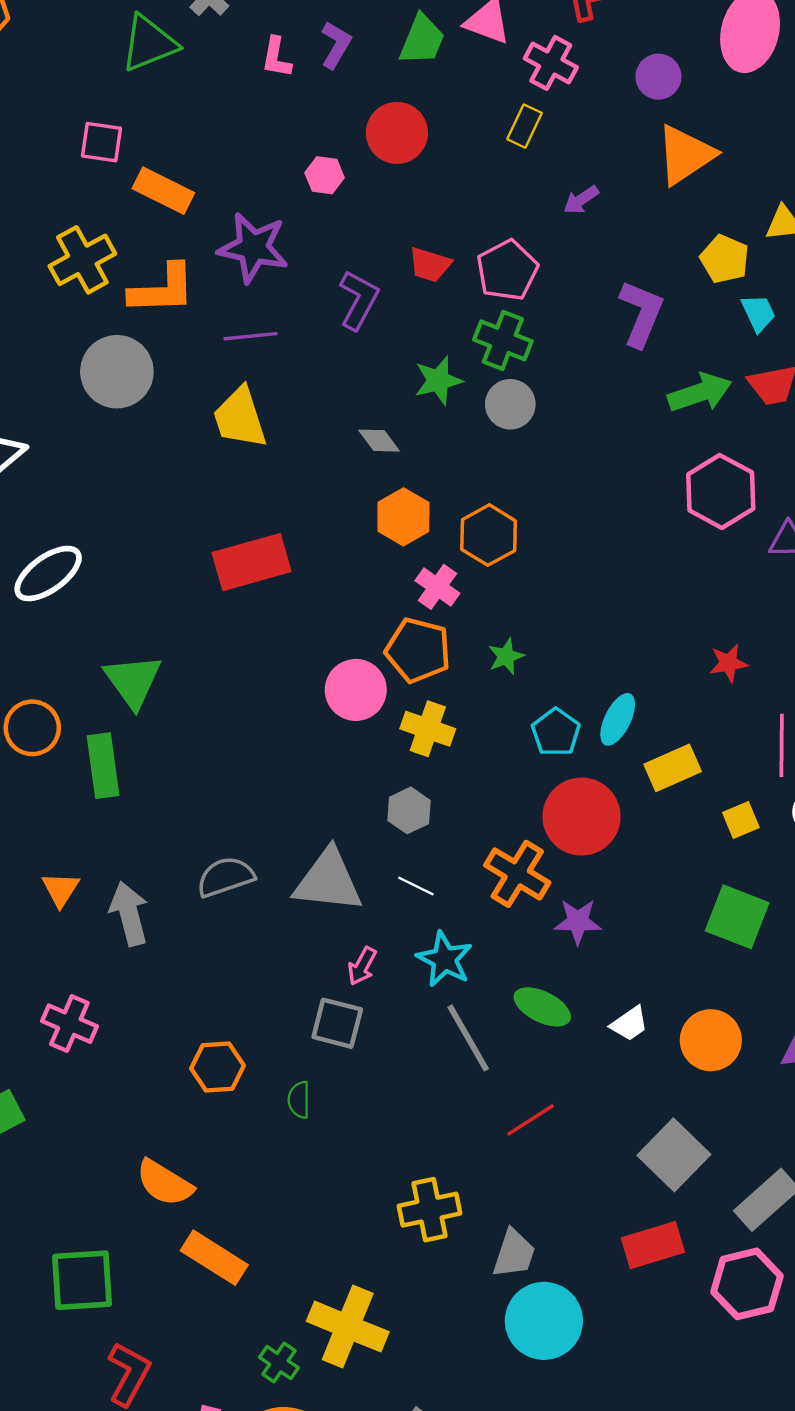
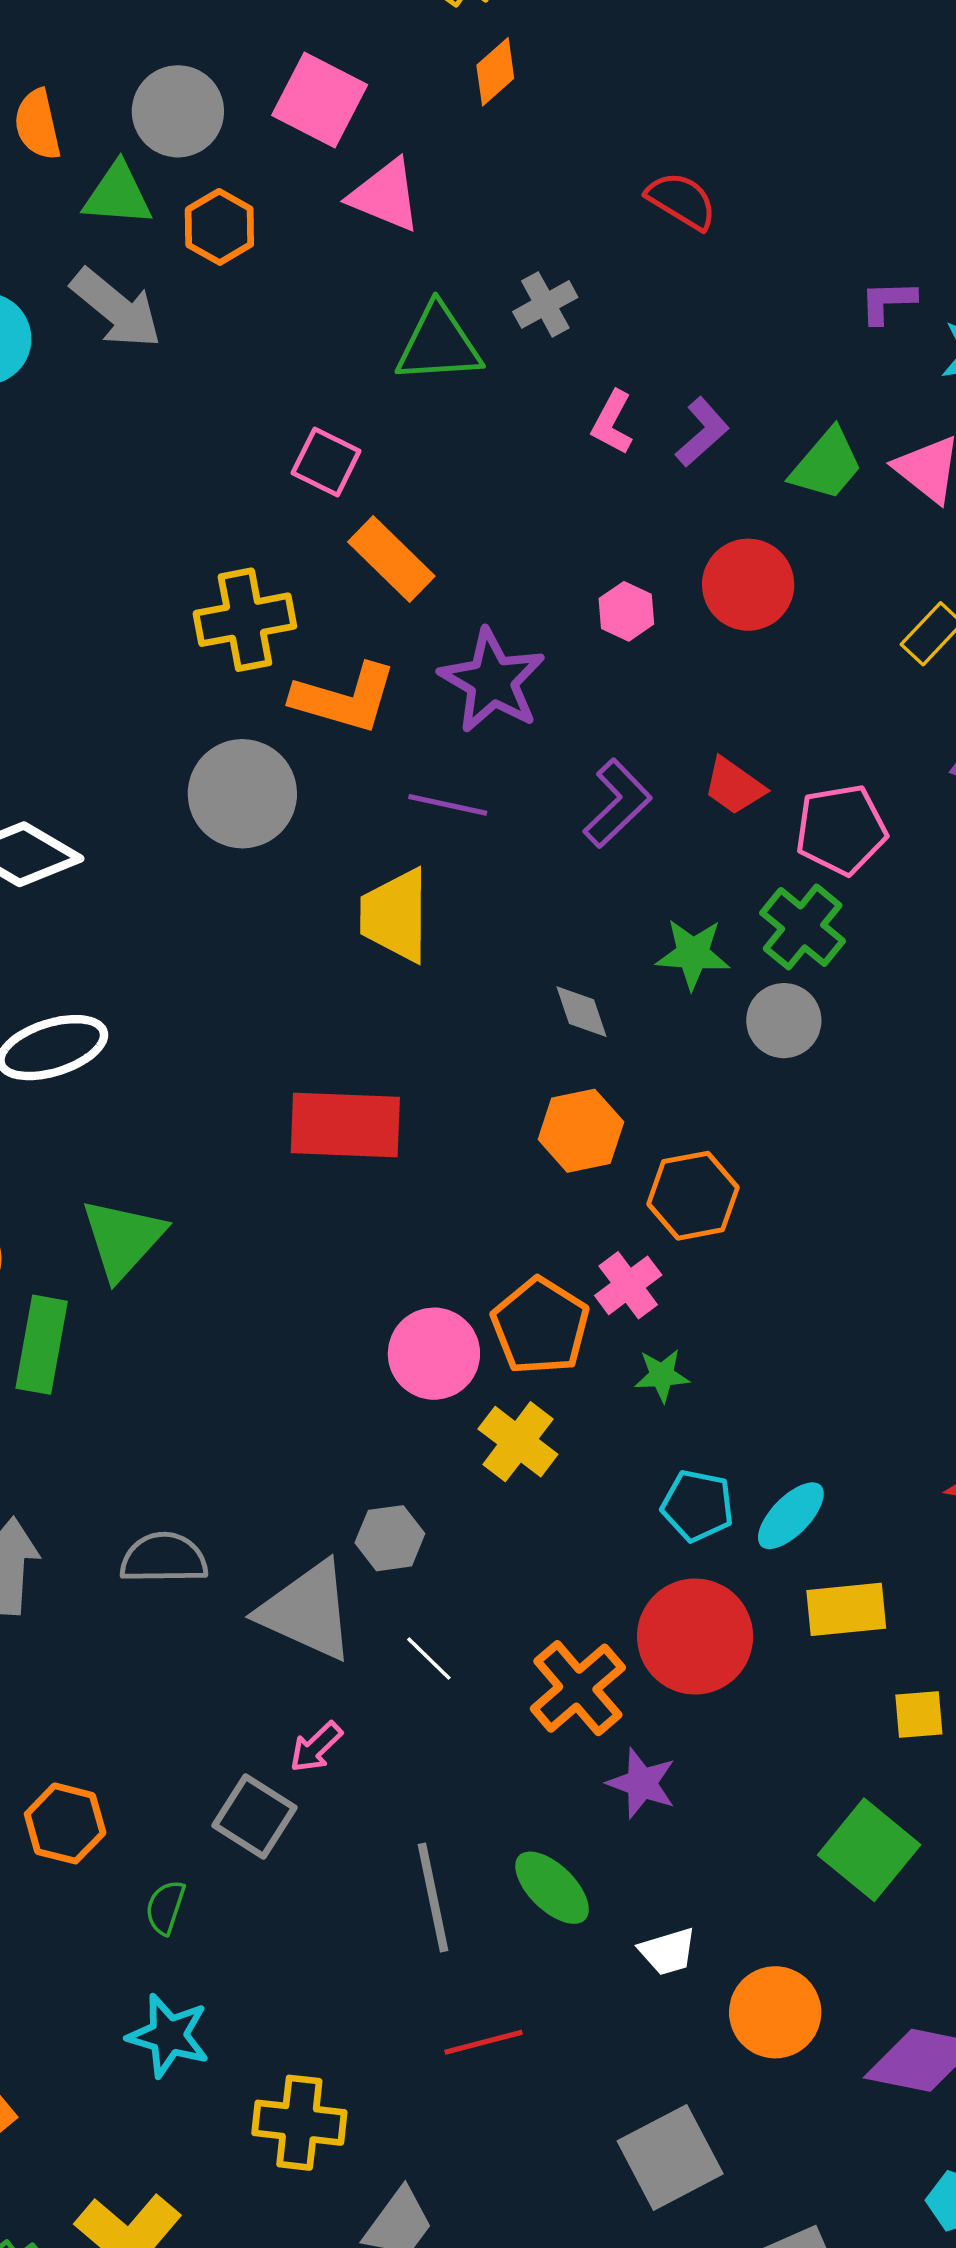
pink cross: (437, 587) -> (628, 1285), moved
cyan pentagon: (556, 732) -> (697, 1506), turned 30
gray hexagon: (409, 810) -> (390, 1538), moved
cyan star: (445, 959) -> (169, 2036), moved, turned -30

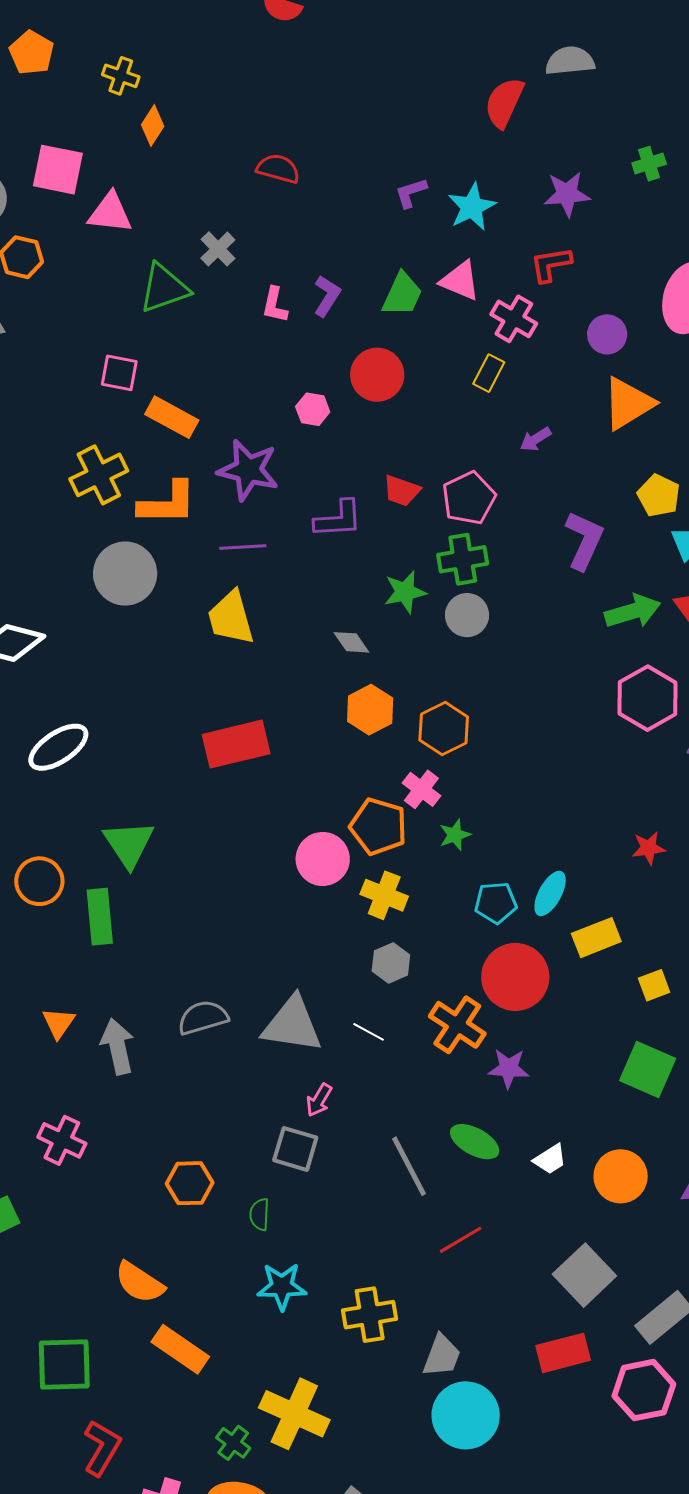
purple L-shape: (617, 803) -> (338, 519), turned 56
green cross: (803, 927) -> (463, 559), turned -33
gray hexagon: (390, 1538) -> (391, 963), moved

